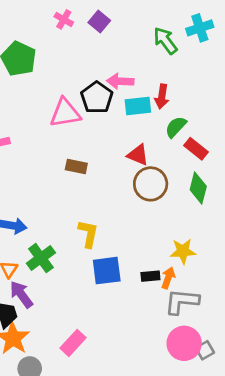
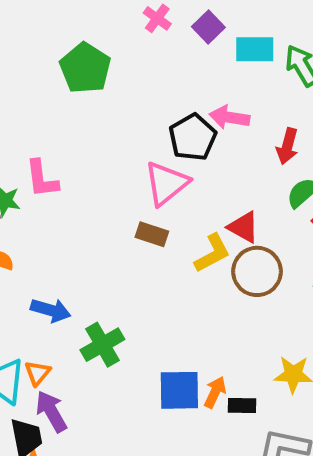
cyan rectangle: (138, 106) -> (255, 49), moved
pink triangle: (65, 113) -> (166, 183), moved, turned -36
yellow L-shape: (88, 234) -> (212, 253), moved, turned 44
green cross: (41, 258) -> (102, 345), moved
orange arrow: (168, 278) -> (215, 392), moved

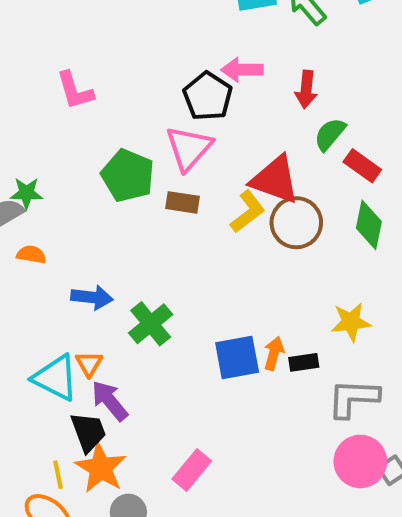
green pentagon: (85, 68) -> (128, 176), moved
pink L-shape: (42, 179) -> (75, 91), moved
red triangle: (243, 227) -> (275, 180), size x1.5

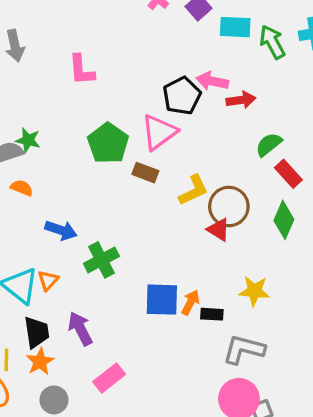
red arrow: (306, 89) -> (241, 100), moved, turned -116
red triangle: (275, 180) -> (219, 230), moved, size x0.6
purple arrow: (110, 401) -> (80, 329), moved
orange star: (101, 468) -> (40, 362), size x0.7

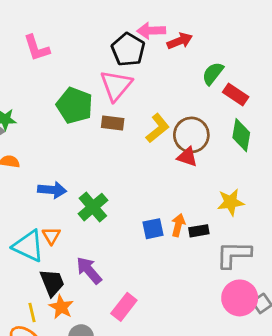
blue square: (162, 300) -> (153, 229), size x0.7

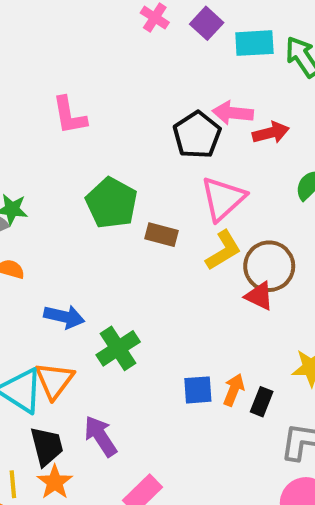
pink triangle: (116, 85) -> (223, 199), moved
black rectangle: (199, 231) -> (262, 402), turned -66
orange triangle: (51, 236) -> (54, 380), size x1.5

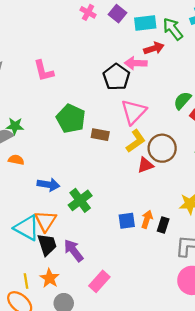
red arrow: (271, 133) -> (154, 48), moved
red triangle: (259, 296) -> (145, 165), moved, turned -42
black trapezoid: (47, 446) -> (47, 245), moved

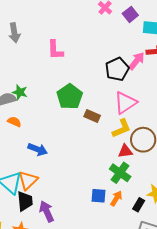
pink arrow: (136, 63) -> (137, 61), turned 114
green cross: (80, 200) -> (120, 173), moved, turned -30
black rectangle: (163, 225) -> (139, 205), moved

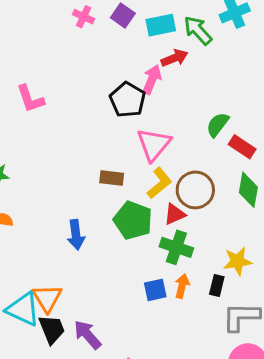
green pentagon: (70, 97) -> (133, 220), moved
blue arrow: (38, 149) -> (76, 235), moved, turned 78

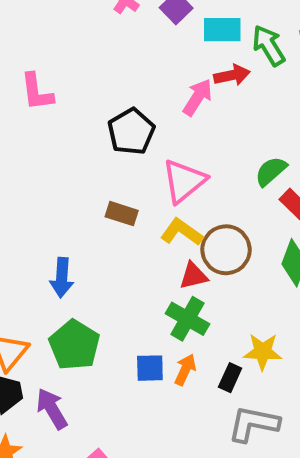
black pentagon: (128, 100) -> (131, 132), moved
yellow L-shape: (159, 183) -> (182, 232), turned -116
green pentagon: (133, 220) -> (74, 345), moved

